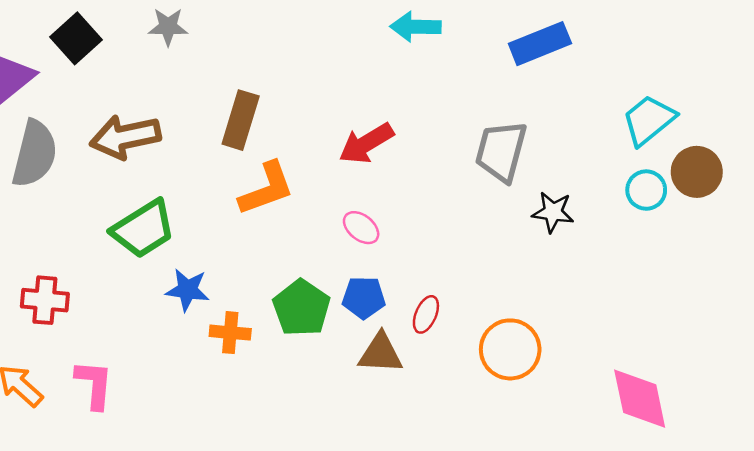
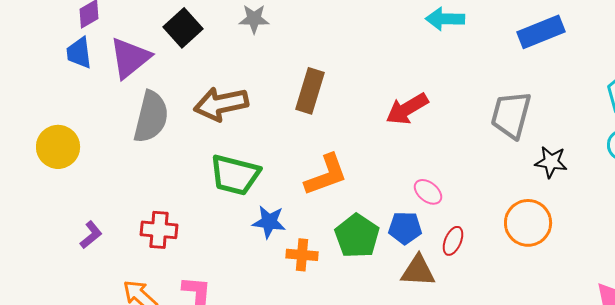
orange L-shape: (267, 189) -> (326, 175), moved
pink ellipse: (361, 228) -> (428, 192), moved
green trapezoid: (143, 229) -> (235, 175), turned 46
orange circle: (510, 349) -> (528, 223), moved

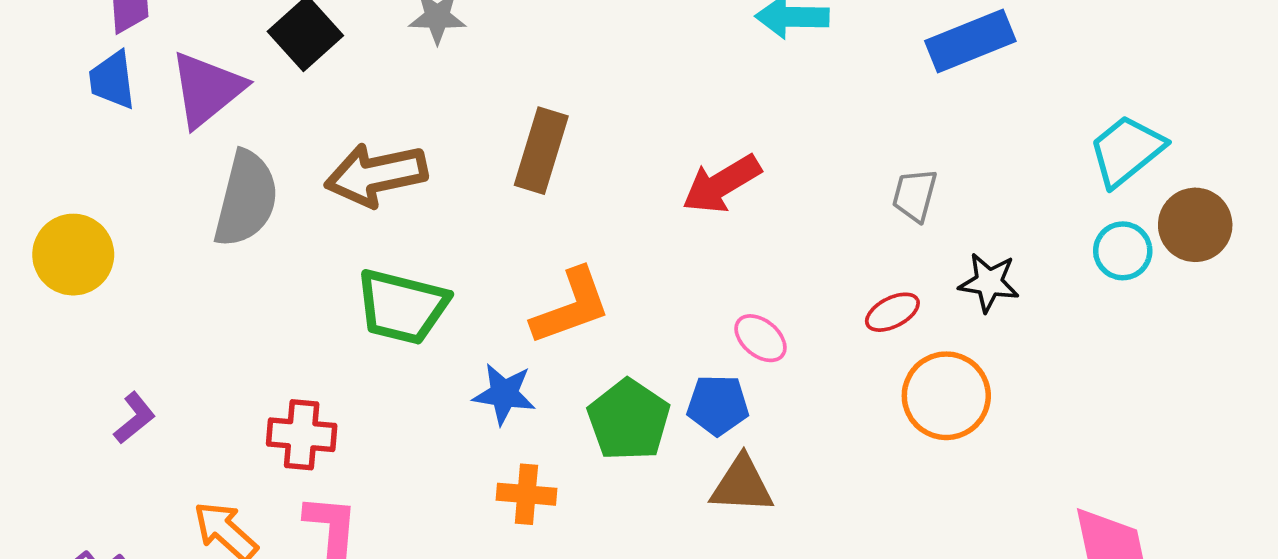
gray trapezoid: (511, 115) -> (915, 195), size x0.6
blue star: (269, 222) -> (504, 394), moved
red cross: (159, 230) -> (302, 435), moved
red ellipse: (453, 241) -> (892, 312), moved, turned 40
orange cross: (302, 255) -> (526, 494), moved

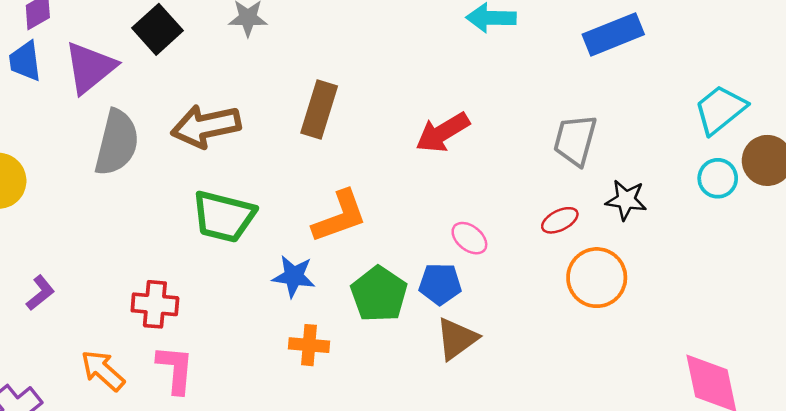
gray trapezoid: (915, 195) -> (575, 140), size x1.4
brown triangle: (742, 485) -> (457, 339), turned -39

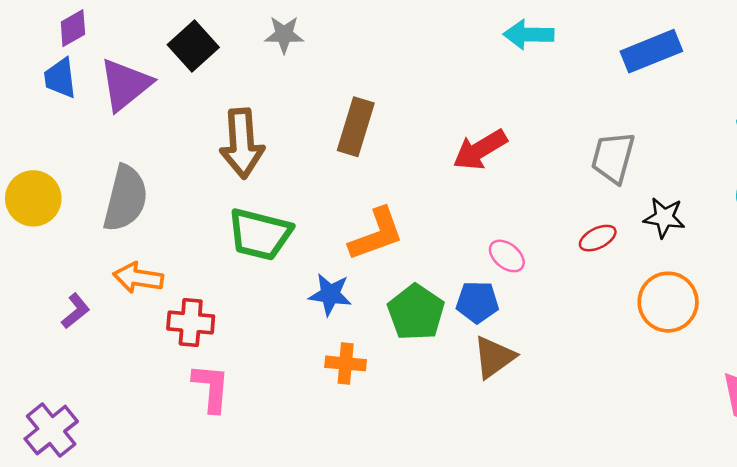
brown arrow: (206, 126) -> (242, 143), turned -82
gray semicircle: (117, 143) -> (125, 198), moved
orange circle: (597, 278) -> (668, 302), moved
orange arrow: (103, 371) -> (138, 278), moved, turned -33

